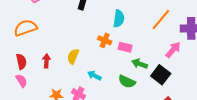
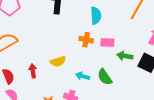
yellow semicircle: (73, 56) -> (58, 61), turned -119
green semicircle: (127, 82) -> (105, 77), moved, turned 42

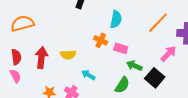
red arrow: (33, 71) -> (41, 58), size x1.5
green semicircle: (105, 77) -> (122, 85), moved, turned -126

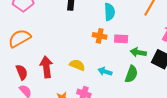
yellow semicircle: (68, 55) -> (77, 65), moved, turned -140
cyan arrow: (88, 75) -> (105, 72), moved

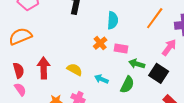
orange cross: (100, 36) -> (100, 43), turned 32

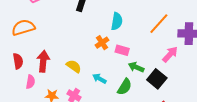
pink semicircle: (20, 89) -> (30, 82), moved, turned 40

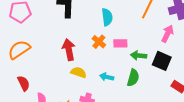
red arrow: (43, 61) -> (69, 50), moved

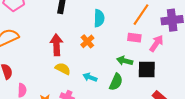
pink rectangle: (120, 43) -> (134, 38), moved
black square: (162, 61) -> (147, 70), turned -30

